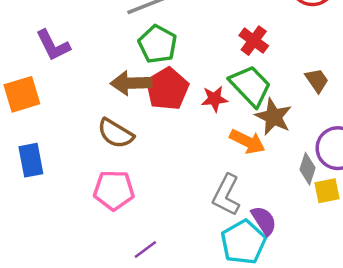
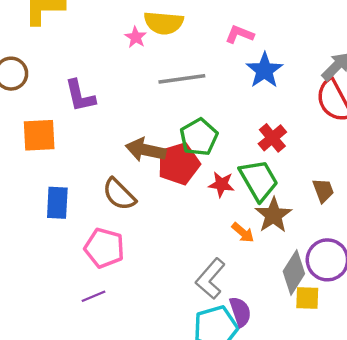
green pentagon: (158, 44) -> (199, 137), moved
orange arrow: (247, 142) -> (243, 233), size x0.7
blue rectangle: (31, 160) -> (57, 203), moved
gray diamond: (308, 169) -> (294, 272), size x1.4
purple line: (145, 249) -> (93, 296), moved

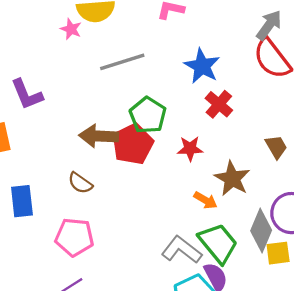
blue star: (264, 70) -> (202, 66), moved
green trapezoid: (259, 180) -> (218, 243), moved
red star: (221, 184) -> (190, 149), moved
brown semicircle: (119, 194) -> (80, 183), size x0.7
gray L-shape: (210, 279) -> (182, 250), turned 96

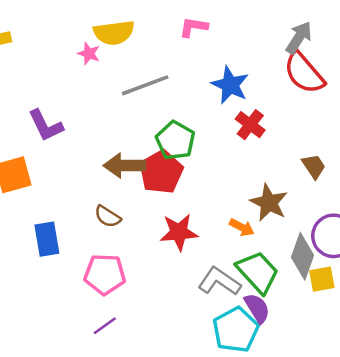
red star: (190, 149) -> (179, 232), moved, size x1.4

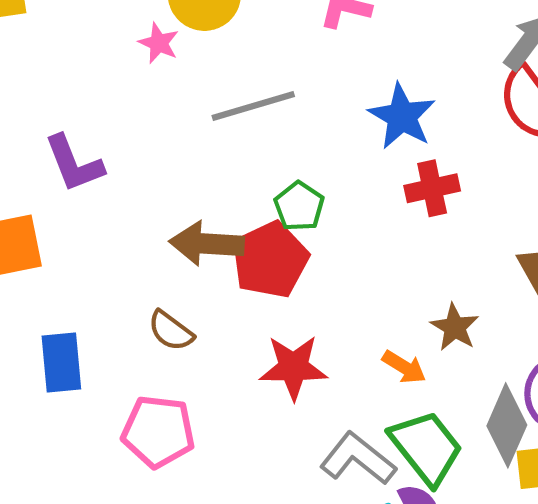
red cross: (250, 125) -> (432, 188), turned 36
green pentagon: (175, 140) -> (299, 206), size x0.7
brown star: (269, 203) -> (455, 327), size x0.7

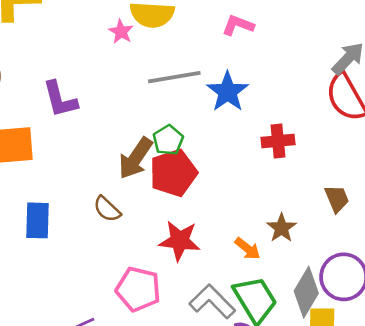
blue star: (402, 116) -> (228, 92), moved
green pentagon: (299, 206) -> (168, 140), moved
brown arrow: (207, 244) -> (136, 158), turned -66
pink pentagon: (158, 432) -> (138, 289), moved

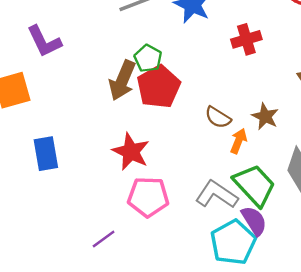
brown semicircle: (107, 209) -> (218, 117), moved
red star: (180, 241) -> (131, 152), moved, turned 30
orange arrow: (248, 249) -> (239, 141), turned -95

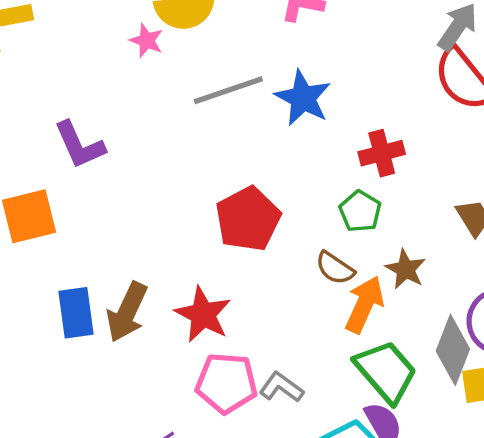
green pentagon: (148, 58) -> (360, 211), moved
brown arrow: (122, 80) -> (127, 312), moved
orange arrow: (239, 141) -> (364, 304), size x1.5
gray L-shape: (217, 195) -> (281, 387), moved, size x0.7

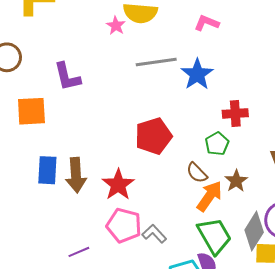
brown arrow: (127, 312) -> (76, 175), turned -40

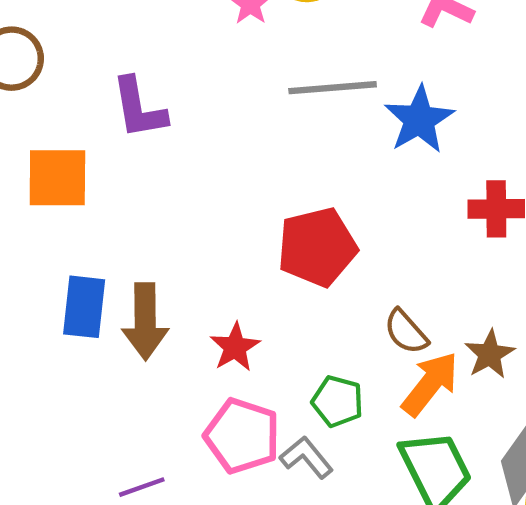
green pentagon: (217, 144) -> (338, 401), moved, turned -30
red star: (118, 185) -> (235, 347), size x0.7

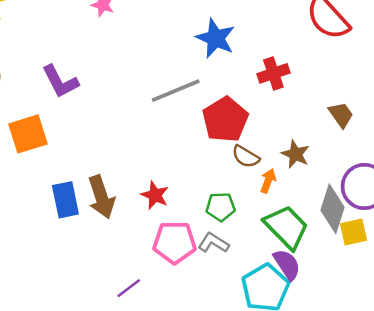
gray line: (333, 88) -> (176, 91), moved
red pentagon: (317, 247) -> (225, 120), moved
orange arrow: (430, 384) -> (268, 181), size x0.6

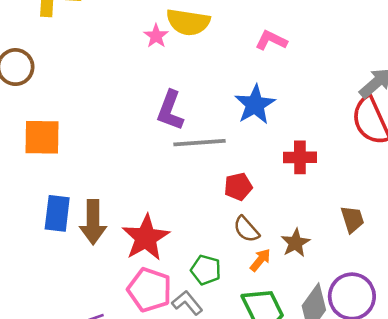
purple L-shape: (60, 81) -> (170, 110), moved, turned 30
red pentagon: (225, 120) -> (238, 187), size x0.6
red star: (155, 195) -> (146, 238), size x1.6

